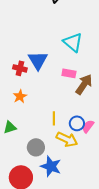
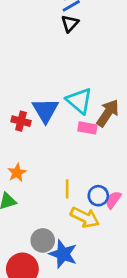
cyan triangle: (73, 42) -> (79, 101), moved
brown arrow: (84, 84) -> (108, 113), moved
orange star: (20, 96) -> (17, 173), moved
gray circle: (36, 147) -> (43, 240), moved

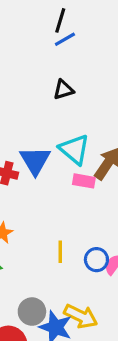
black triangle: (70, 24) -> (63, 90), moved, turned 30
yellow arrow: (85, 217) -> (81, 316), moved

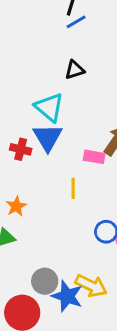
cyan triangle: (74, 149) -> (49, 107), moved
yellow line: (60, 252) -> (73, 188), moved

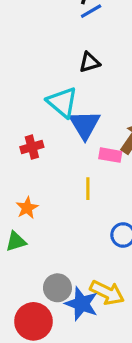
blue triangle: (48, 137) -> (85, 125), moved
red cross: (21, 149) -> (32, 147), turned -30

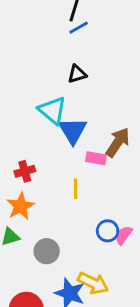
red cross: (32, 147) -> (25, 171), moved
orange star: (27, 208) -> (20, 206), size x1.4
gray circle: (57, 288) -> (47, 251), moved

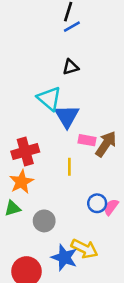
brown arrow: (118, 142) -> (106, 144), moved
red cross: (25, 171) -> (25, 152), size x1.5

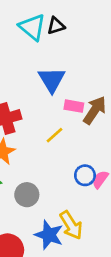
cyan triangle: (49, 99) -> (32, 27), moved
yellow line: (69, 167) -> (55, 135), turned 48
yellow arrow: (85, 249) -> (71, 225), turned 32

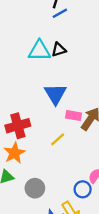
cyan triangle: (32, 27) -> (39, 51), turned -40
blue circle: (85, 175) -> (83, 189), moved

